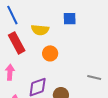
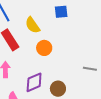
yellow semicircle: (40, 30) -> (33, 25), turned 54

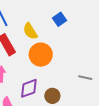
blue square: (61, 12) -> (59, 19), turned -32
orange circle: (44, 48) -> (41, 55), size x1.5

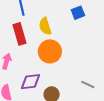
blue square: (59, 19) -> (78, 13), moved

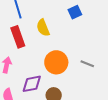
orange circle: (50, 51) -> (56, 62), moved
gray line: (88, 84) -> (87, 64), moved

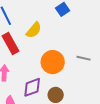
yellow semicircle: (43, 28) -> (34, 30), turned -108

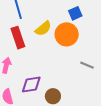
orange circle: (53, 62) -> (67, 34), moved

